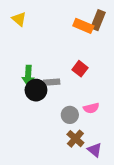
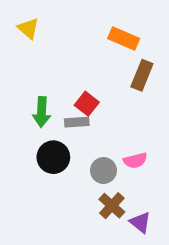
brown rectangle: (98, 20) -> (142, 75), moved
red square: (80, 69) -> (87, 104), moved
black circle: (36, 90) -> (53, 157), moved

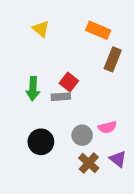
yellow triangle: (28, 28) -> (41, 29), moved
black circle: (53, 157) -> (41, 142), moved
purple triangle: (140, 222) -> (118, 159), moved

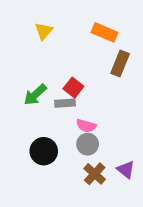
yellow triangle: (41, 29) -> (44, 31), turned 30
green arrow: (33, 89) -> (35, 95), turned 45
pink semicircle: (107, 127) -> (86, 126), moved, turned 30

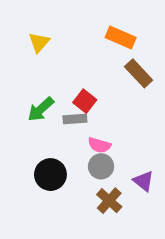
yellow triangle: (44, 31) -> (39, 42), moved
brown rectangle: (120, 64) -> (139, 73), turned -65
purple triangle: (126, 170) -> (143, 181), moved

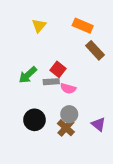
yellow triangle: (39, 42) -> (39, 26), moved
pink semicircle: (99, 145) -> (68, 88), moved
brown cross: (109, 201) -> (66, 128), moved

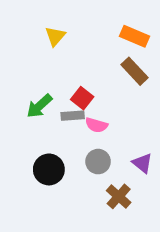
orange rectangle: (83, 26) -> (134, 36), moved
purple triangle: (98, 124) -> (142, 163), moved
brown cross: (66, 128) -> (119, 196), moved

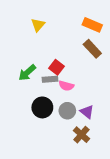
purple triangle: (142, 163) -> (87, 112), moved
black circle: (49, 169) -> (42, 107), moved

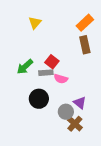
orange rectangle: (92, 25) -> (85, 23), turned -66
brown rectangle: (92, 49) -> (85, 45), turned 30
gray circle: (67, 111) -> (66, 112), moved

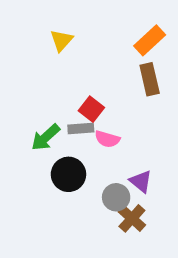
green arrow: (25, 67) -> (46, 137), moved

